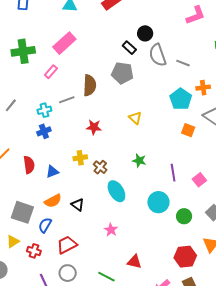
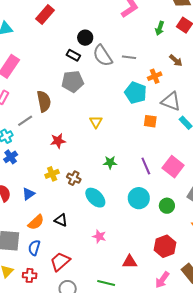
yellow triangle: (135, 118) -> (96, 122), turned 32
pink square: (199, 180) -> (173, 167), size x1.5
red hexagon: (185, 257) -> (165, 246), moved

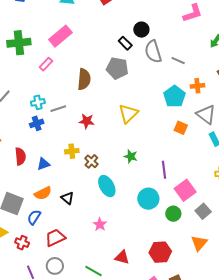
gray line: (25, 121) -> (58, 109), moved
yellow triangle: (96, 122) -> (128, 113), size x1.5
pink square: (173, 167) -> (185, 190), moved

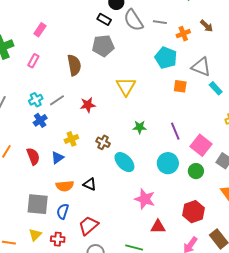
pink rectangle: (60, 36) -> (40, 30), size x0.6
orange cross: (197, 86) -> (183, 34), moved
yellow cross: (72, 151) -> (71, 139), moved
orange semicircle: (43, 193) -> (65, 186), turned 36
pink star: (100, 224) -> (145, 199), moved, size x1.5

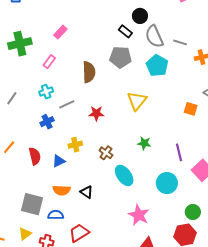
cyan pentagon: (166, 58) -> (157, 66), moved
cyan cross: (36, 100) -> (46, 92), moved
green circle: (196, 171) -> (193, 212), moved
blue semicircle: (63, 211) -> (56, 215), turned 63

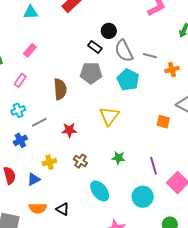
brown cross: (106, 153) -> (80, 161), moved

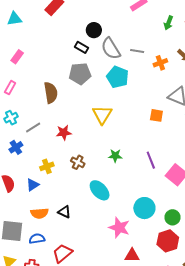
cyan circle: (143, 197) -> (144, 208), moved

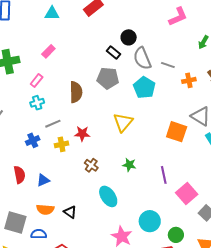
orange square: (156, 115) -> (177, 132), size x1.5
cyan cross: (11, 118) -> (37, 103), moved
yellow cross: (47, 166) -> (62, 144), moved

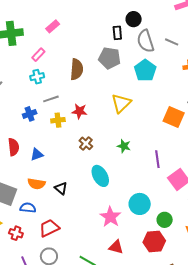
black rectangle: (114, 52) -> (117, 33), turned 40
gray line: (168, 65) -> (172, 42), moved

